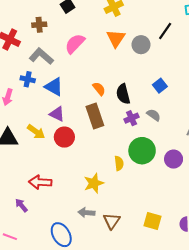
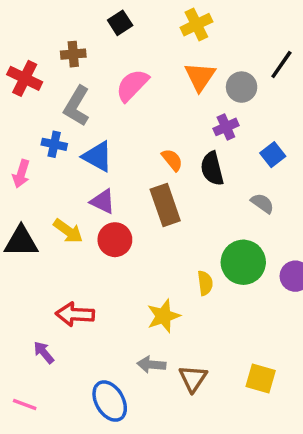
gray L-shape: (41, 56) -> (77, 106), turned -100
purple cross: (132, 118) -> (226, 127), moved

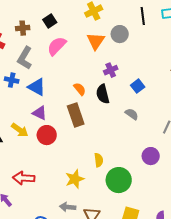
black square: (120, 23) -> (50, 21), moved
black line: (281, 64) -> (143, 16), moved, turned -42
gray circle: (242, 87) -> (120, 34), moved
green circle: (243, 262) -> (119, 180), moved

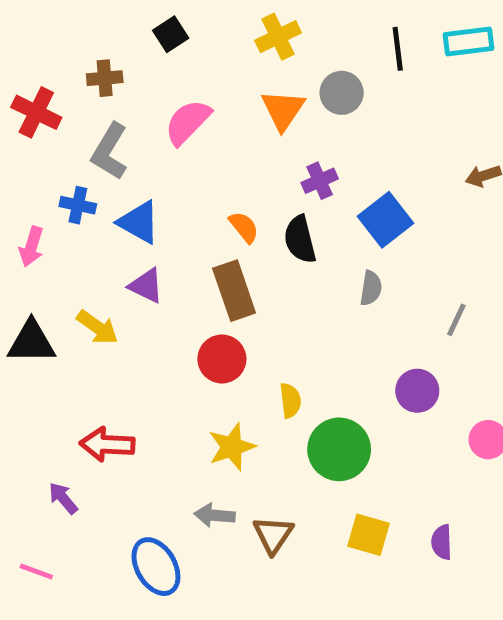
black square: (50, 21) -> (171, 34), moved
blue square: (138, 86) -> (386, 220), size x1.5
gray semicircle: (132, 114) -> (371, 288), turned 64
red circle: (47, 135) -> (222, 359), moved

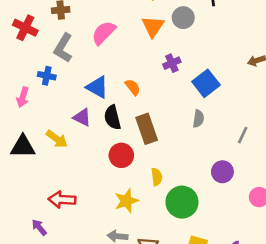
blue triangle: (139, 222) -> (97, 87), moved
black semicircle: (300, 239) -> (112, 117), moved
brown rectangle: (234, 291) -> (147, 129), moved

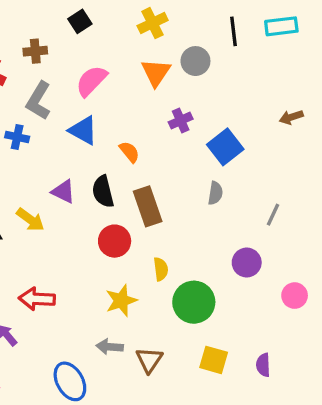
blue triangle: (97, 87) -> (83, 130), moved

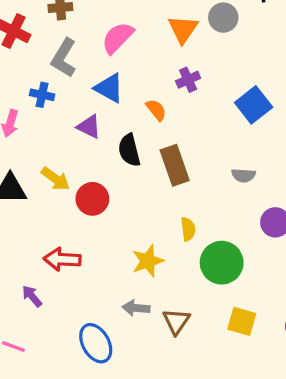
purple cross: (181, 120) -> (188, 80), moved
purple triangle: (63, 192) -> (89, 127), moved
gray semicircle: (215, 193) -> (243, 175), moved, turned 85
red circle: (115, 241) -> (92, 199), moved

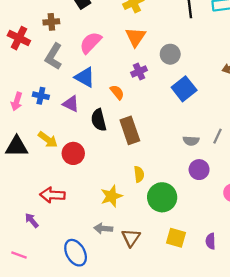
gray circle: (223, 18) -> (170, 54), moved
blue cross: (42, 95) -> (41, 96), moved
gray semicircle: (243, 175) -> (191, 141), moved

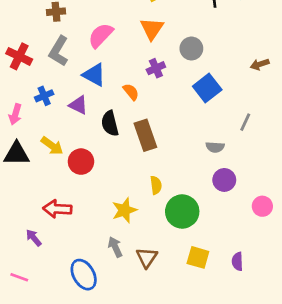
red cross: (19, 38) -> (19, 56), moved
blue cross: (41, 96) -> (44, 96), turned -35
pink arrow: (17, 101) -> (15, 114), moved
gray line: (218, 136) -> (245, 122), moved
gray arrow: (103, 228) -> (115, 247), turned 60

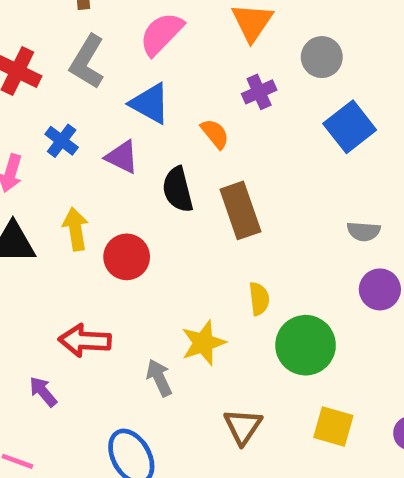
blue cross: (44, 96) -> (62, 141), turned -30
yellow arrow: (52, 146) -> (76, 229), turned -135
gray arrow: (115, 247) -> (159, 378), moved

